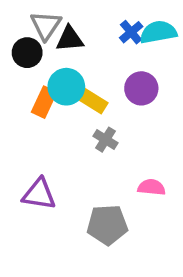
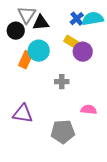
yellow rectangle: (92, 100) -> (73, 43), moved
gray cross: (106, 140) -> (62, 82), turned -32

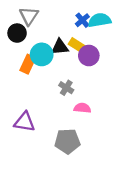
black triangle: (41, 23) -> (60, 47), moved
gray cross: (62, 82) -> (66, 88), turned 32
pink semicircle: (89, 110) -> (82, 108), moved

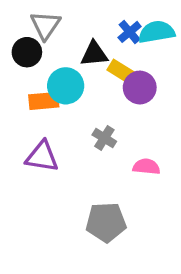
black triangle: (60, 47) -> (94, 54), moved
orange rectangle: (28, 64) -> (44, 101), turned 60
pink semicircle: (82, 108) -> (146, 167), moved
purple triangle: (25, 122) -> (42, 157), moved

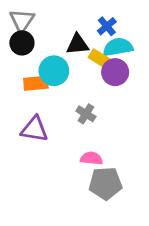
gray triangle: (45, 25) -> (22, 21), moved
cyan semicircle: (157, 32) -> (118, 47), moved
pink semicircle: (146, 167) -> (91, 158), moved
gray pentagon: (106, 222) -> (105, 183), moved

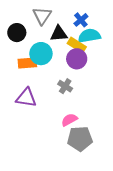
gray triangle: (22, 21) -> (42, 16), moved
purple circle: (115, 72) -> (77, 59), moved
pink semicircle: (91, 158) -> (69, 120), turned -35

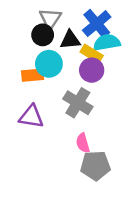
blue cross: (81, 20) -> (97, 24), size x1.6
black circle: (17, 33) -> (43, 35), moved
gray cross: (65, 86) -> (78, 103), size x1.6
pink semicircle: (69, 120) -> (83, 143), turned -77

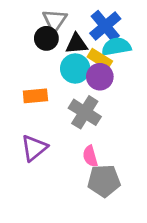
cyan circle: (49, 64) -> (75, 68), moved
orange rectangle: (33, 75) -> (35, 96), moved
purple triangle: (31, 117) -> (34, 148), moved, turned -48

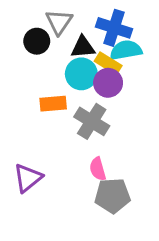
blue cross: (105, 26) -> (114, 28), turned -32
black circle: (46, 38) -> (37, 41), moved
orange rectangle: (35, 96) -> (53, 104), moved
purple triangle: (34, 148) -> (28, 178), moved

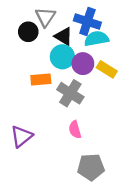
black triangle: (83, 47) -> (64, 36), turned 36
yellow rectangle: (108, 63) -> (107, 69), moved
gray pentagon: (113, 196) -> (91, 167), moved

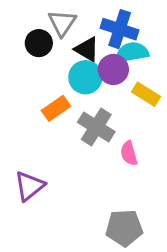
purple circle: (83, 64) -> (113, 69), moved
orange rectangle: (41, 80) -> (56, 108), turned -30
pink semicircle: (75, 130) -> (129, 153), moved

